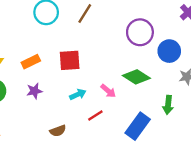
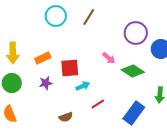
red square: (70, 60) -> (70, 68), moved
pink arrow: (108, 91) -> (109, 58), moved

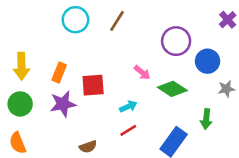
orange rectangle: (43, 58) -> (59, 73), turned -42
purple star: (46, 83) -> (63, 104), size x1.5
cyan arrow: (83, 86) -> (128, 106), moved

